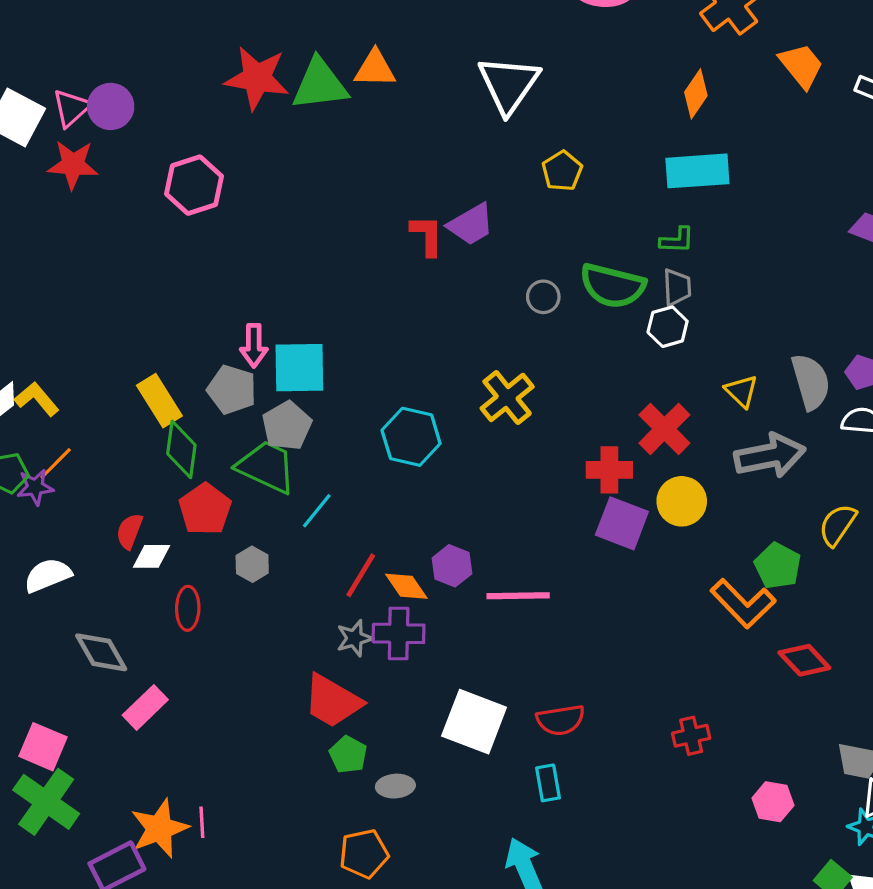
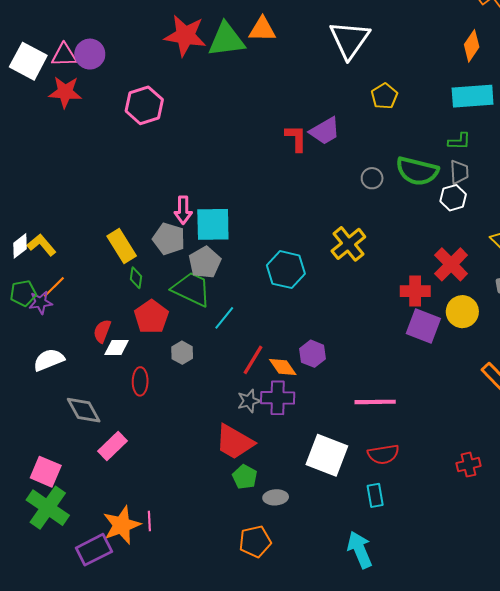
pink triangle: (71, 108) -> (64, 55), turned 40
green diamond: (181, 449) -> (136, 278), size x0.6
pink line: (518, 596) -> (375, 402), moved

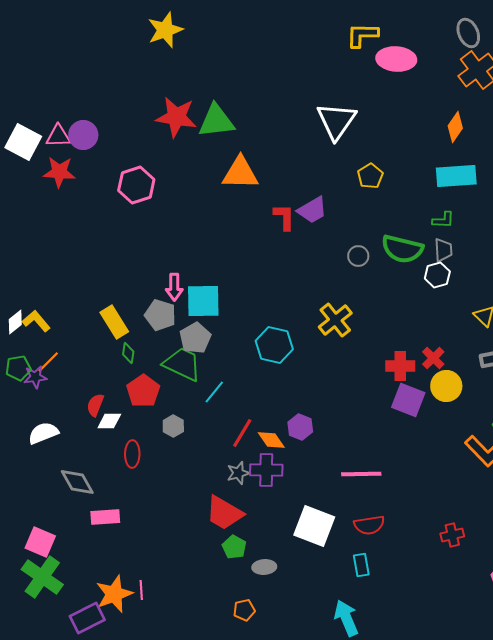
orange triangle: (262, 29) -> (240, 173), moved, size x1.4
red cross: (451, 264) -> (433, 358), moved, size x0.7
pink rectangle: (112, 446) -> (105, 517), turned 40
orange pentagon: (255, 541) -> (244, 610), size x0.7

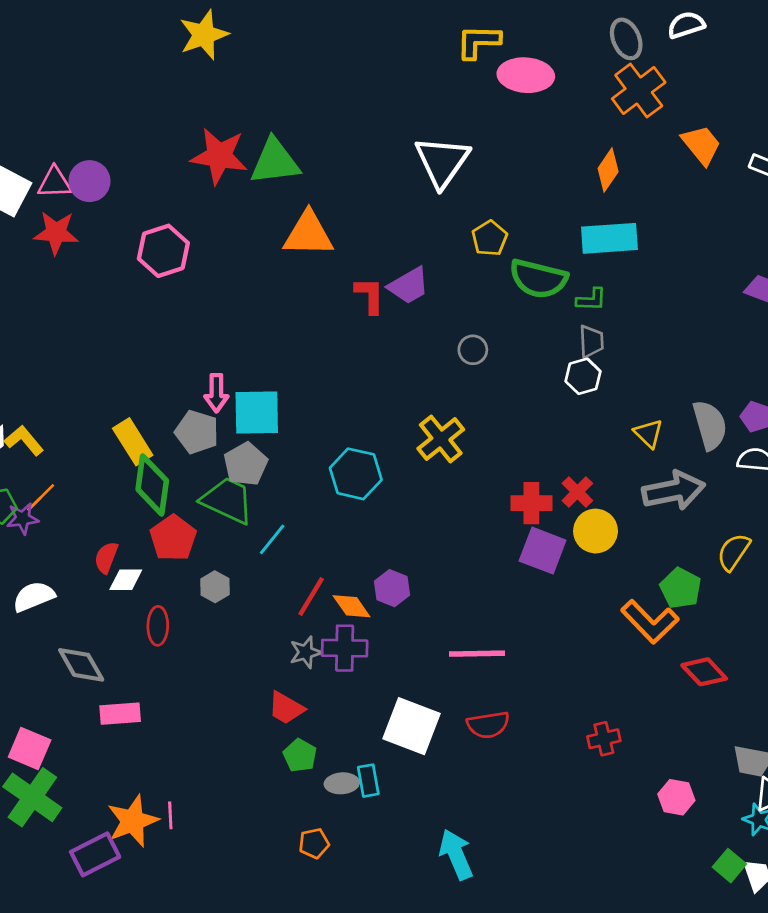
green semicircle: (402, 249) -> (538, 279), moved
green diamond: (128, 353) -> (152, 485), size x2.0
red trapezoid: (224, 513) -> (286, 708), size x0.7
cyan rectangle: (361, 565) -> (368, 781), moved

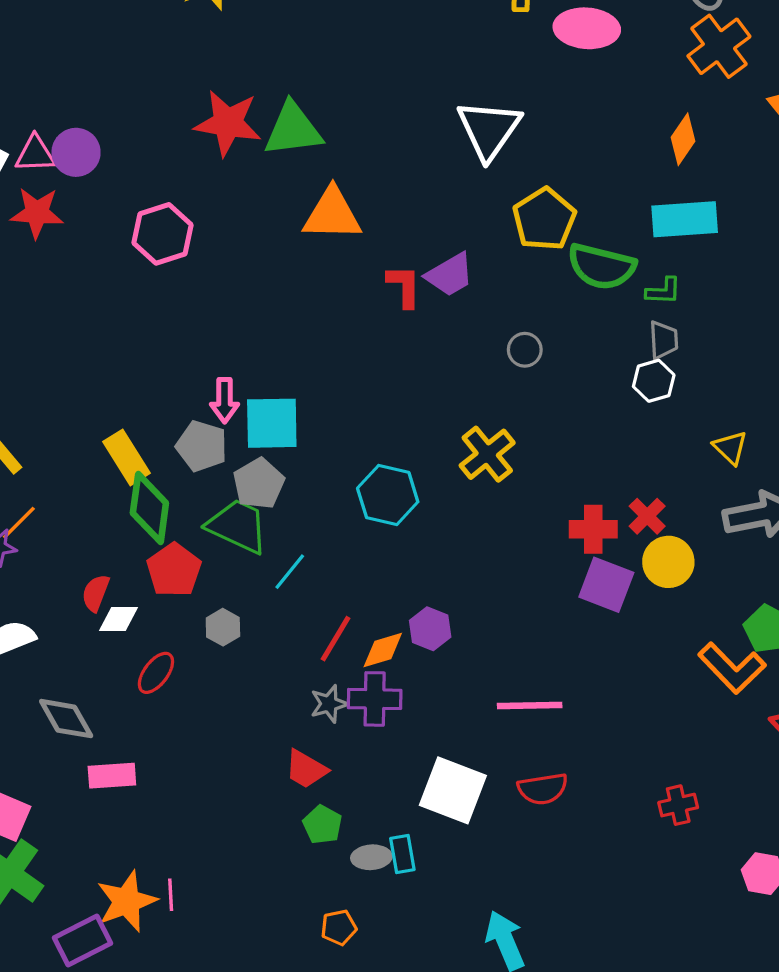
yellow pentagon: (490, 238) -> (544, 219), size x1.5
orange diamond: (352, 606) -> (383, 650), turned -72
red ellipse: (158, 626) -> (156, 673), turned 36

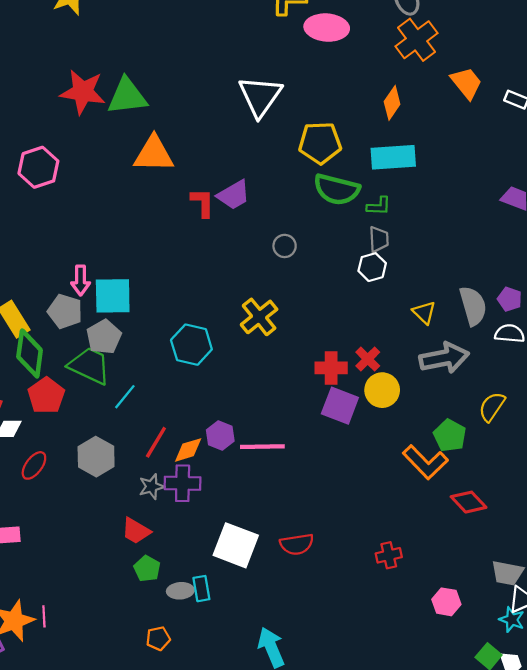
yellow pentagon: (544, 219) -> (320, 143), moved, turned 30
gray hexagon: (223, 627) -> (96, 457), moved, size x1.6
pink line: (530, 705) -> (262, 447), moved

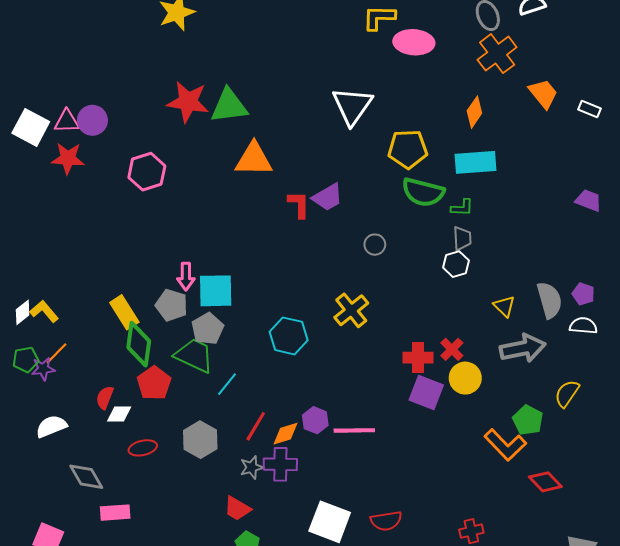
red ellipse: (34, 465) -> (143, 448), turned 40

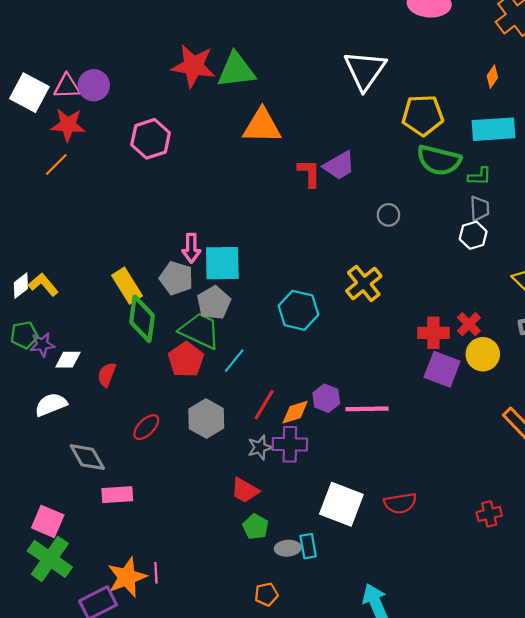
orange diamond: (474, 112) -> (492, 77), size x0.7
orange line: (56, 353) -> (56, 165), moved
red pentagon: (154, 383) -> (186, 360), moved
white diamond: (119, 414) -> (68, 360), moved
red ellipse: (143, 448) -> (146, 427), turned -32

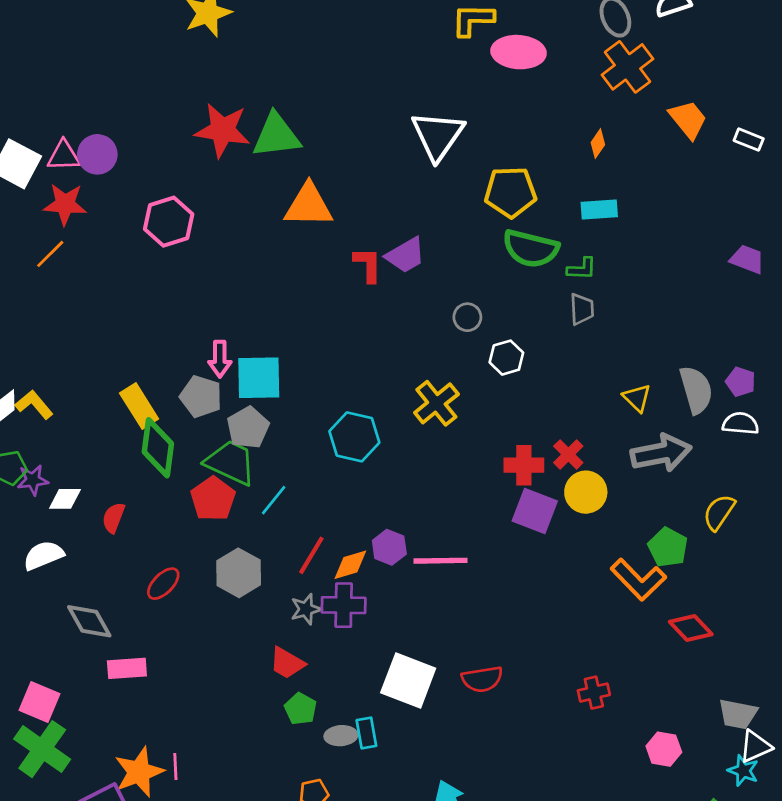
cyan rectangle: (493, 129) -> (599, 210), size x0.7
white hexagon: (473, 235) -> (506, 358), moved

